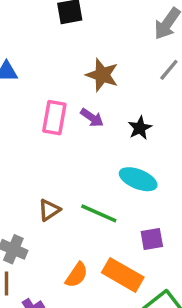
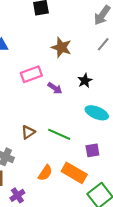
pink rectangle: (54, 118) -> (31, 74), turned 60
purple arrow: (92, 118) -> (55, 88), moved
cyan ellipse: (138, 179) -> (97, 113), moved

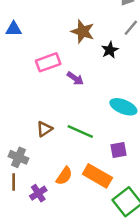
black star: (85, 81) -> (110, 50), moved
purple cross: (17, 195) -> (38, 193), moved

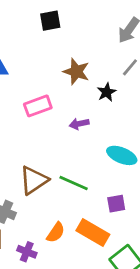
purple arrow: (75, 78) -> (79, 124), moved, turned 133
brown triangle: (44, 129) -> (34, 180), size x1.6
purple cross: (38, 193) -> (27, 252), turned -35

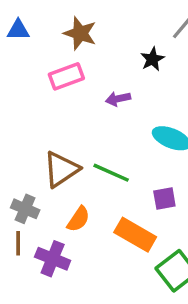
brown star: (76, 72) -> (80, 33), moved
orange semicircle: (56, 232) -> (78, 219), moved
purple cross: (27, 252) -> (53, 259), size x1.4

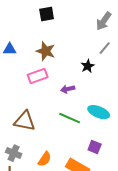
brown triangle: (61, 169) -> (25, 121), moved, turned 45
green line: (111, 173) -> (70, 118), moved
purple square: (164, 198) -> (95, 147), turned 32

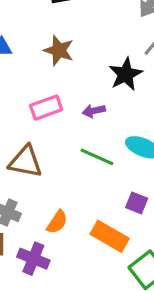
black star: (88, 66) -> (126, 74), size x1.5
pink rectangle: (38, 76) -> (46, 108), moved

